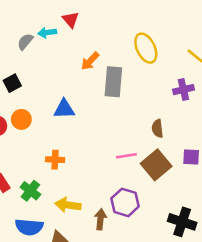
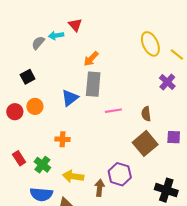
yellow ellipse: (146, 48) -> (150, 44), moved
gray rectangle: (113, 82) -> (93, 84), moved
purple cross: (183, 90) -> (167, 82), turned -35
blue triangle: (64, 109) -> (70, 98), turned -36
pink line: (126, 156) -> (113, 111), moved

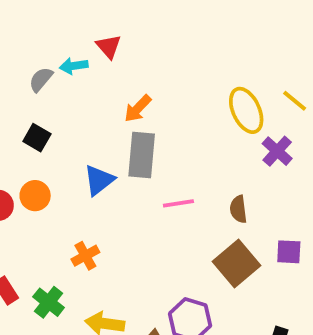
yellow ellipse: (150, 44) -> (246, 110), moved
black square: (28, 77) -> (37, 138), moved, turned -32
orange cross: (62, 139) -> (85, 256), turned -32

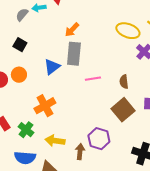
yellow ellipse: (246, 110) -> (128, 31), turned -45
orange cross: (85, 256) -> (45, 106), size x1.5

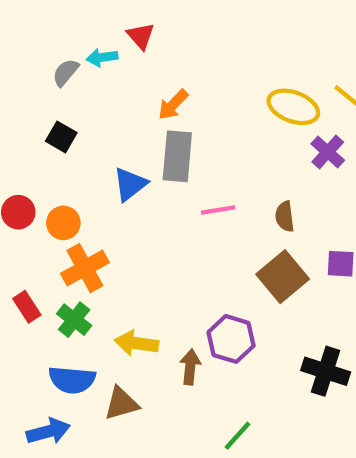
orange circle: (19, 75) -> (63, 223), moved
orange cross: (45, 106) -> (85, 268), moved

